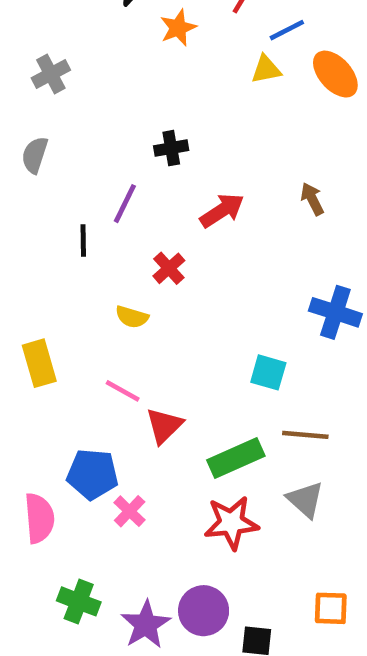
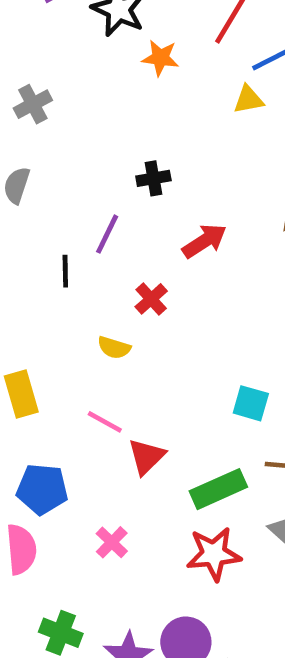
orange star: (178, 28) -> (160, 58), turned 30
blue pentagon: (93, 474) -> (42, 489), moved

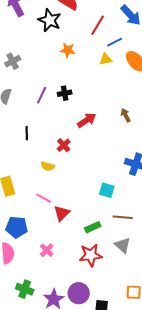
orange star: (160, 58) -> (68, 50), moved
purple line: (107, 234) -> (42, 95), moved
green rectangle: (218, 489) -> (93, 227), size x0.7

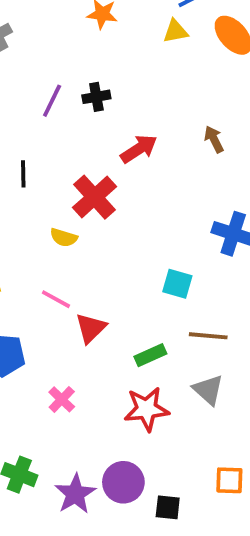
red cross: (64, 145) -> (94, 197), size x1.6

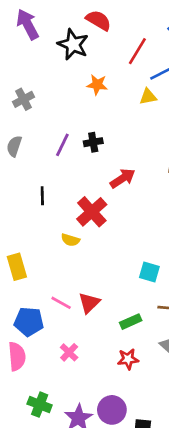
pink line: (56, 299) -> (61, 303), moved
red star: (147, 409) -> (128, 359), size x0.7

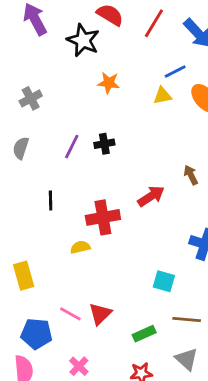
red line: (137, 51) -> (154, 23), moved
red arrow: (123, 178) -> (151, 196), moved
red cross: (92, 212) -> (103, 217), turned 32
yellow semicircle: (70, 240) -> (80, 247), turned 150

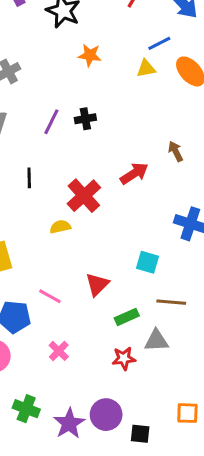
red cross: (103, 217) -> (84, 196), turned -32
red triangle: (100, 314) -> (97, 284), moved
gray triangle: (187, 359) -> (156, 341), moved, turned -45

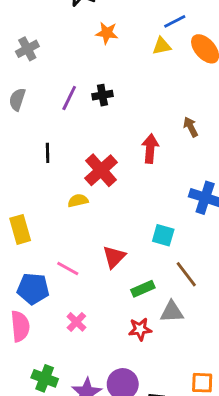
red arrow: (134, 173) -> (150, 149), turned -52
brown line: (171, 302) -> (186, 274), turned 48

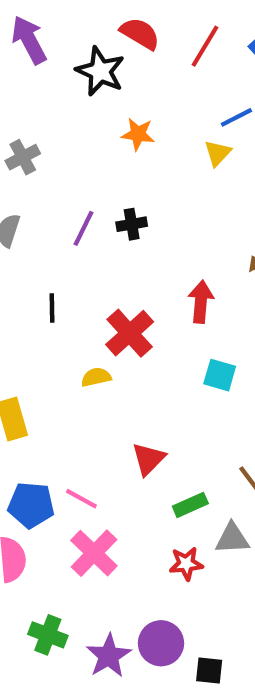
yellow triangle: (162, 46) -> (218, 153), turned -36
cyan square: (163, 235) -> (220, 375), moved
pink line: (68, 268) -> (81, 499), moved
pink cross: (76, 322) -> (94, 553), size x1.6

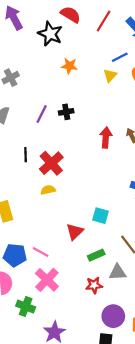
red arrow: (201, 302) -> (106, 138), moved
red cross: (130, 333) -> (51, 163), moved
cyan square: (220, 375) -> (100, 216), moved
green cross: (48, 635) -> (26, 307), moved
purple circle: (161, 643) -> (113, 316), moved

